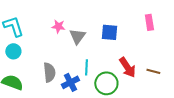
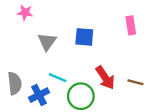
pink star: (58, 26) -> (25, 13), moved
cyan line: (86, 67) -> (58, 78), turned -70

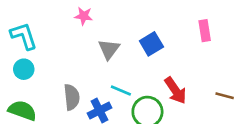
blue square: (84, 37) -> (151, 44), turned -36
brown line: (135, 82) -> (225, 96), moved

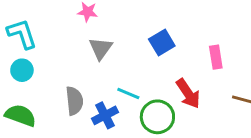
pink rectangle: (205, 31) -> (216, 57), moved
gray triangle: (109, 49) -> (101, 48), moved

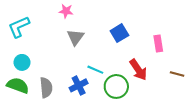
cyan L-shape: (22, 34) -> (19, 27), turned -95
cyan circle: (22, 70) -> (22, 62), moved
gray semicircle: (74, 101) -> (46, 88), moved

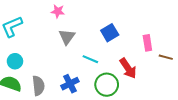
cyan line: (95, 70) -> (90, 59), moved
brown line: (177, 74) -> (166, 57), moved

